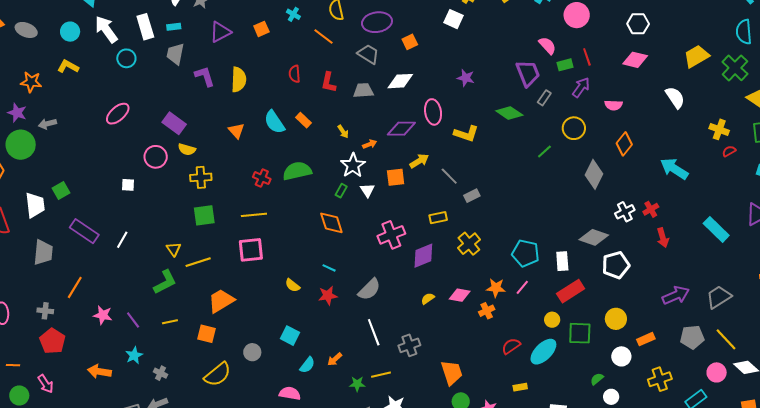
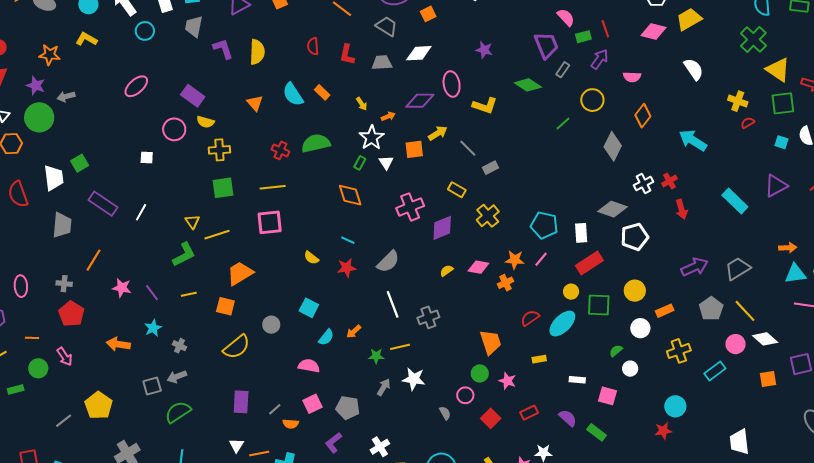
yellow trapezoid: (696, 56) -> (689, 19), moved
yellow rectangle: (438, 218) -> (457, 190), turned 42
gray pentagon: (692, 337) -> (711, 309), turned -30
orange trapezoid: (452, 373) -> (491, 342), moved

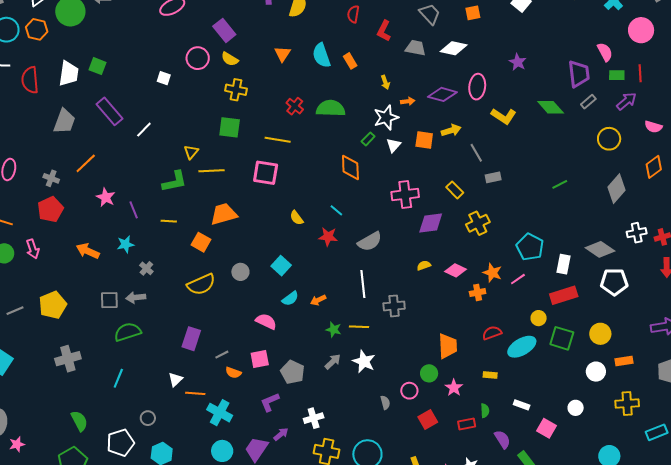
green line: (563, 123) -> (560, 184), moved
green square: (80, 163) -> (98, 66), turned 36
green semicircle: (616, 351) -> (485, 411), moved, turned 112

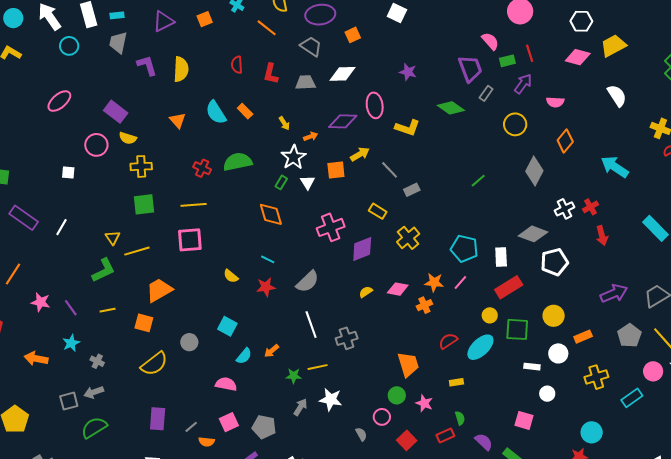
white rectangle: (522, 405) -> (532, 367), moved

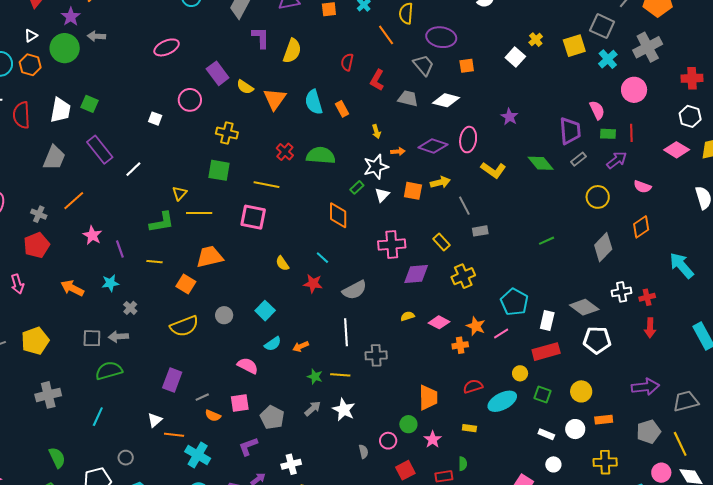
orange triangle: (178, 120) -> (275, 99), size x1.4
yellow semicircle: (128, 138) -> (245, 87), moved
green square: (517, 329) -> (542, 394), size x0.7

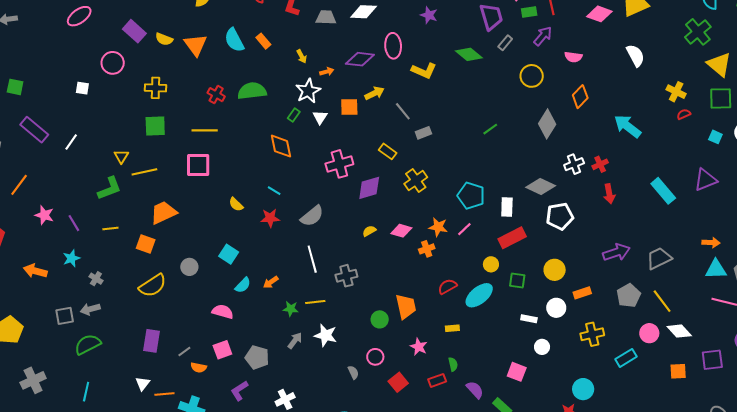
green circle: (408, 424) -> (380, 319), moved

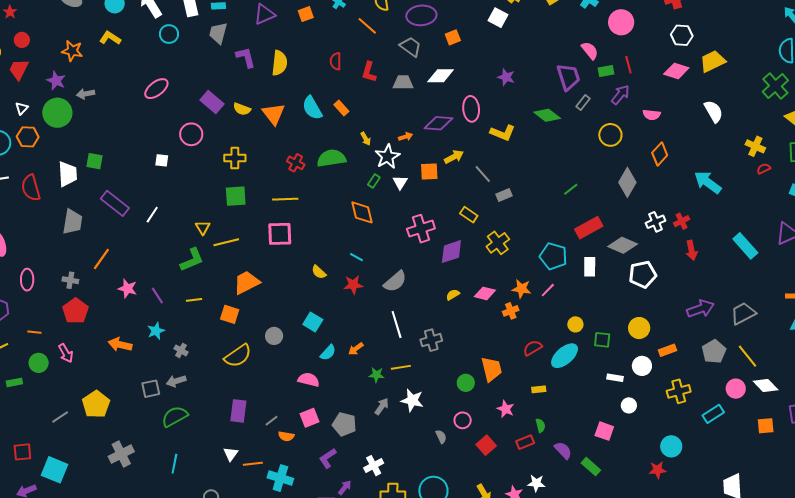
yellow arrow: (302, 56) -> (366, 139), moved
red rectangle: (512, 238) -> (589, 228), moved

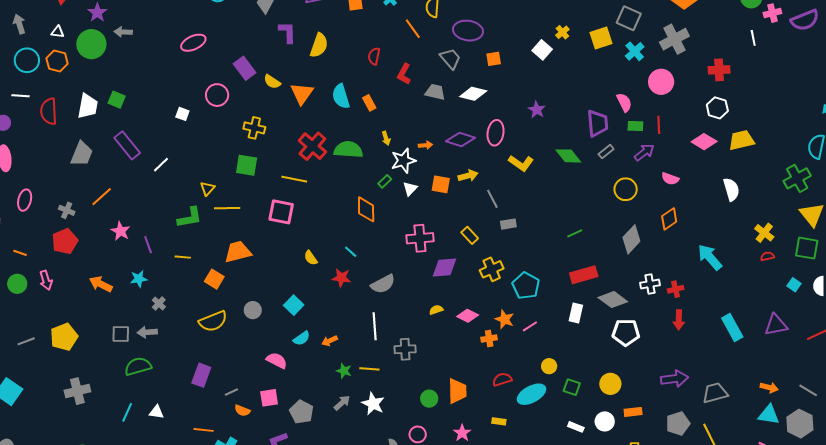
white triangle: (22, 108) -> (58, 32), turned 40
red cross: (296, 163) -> (312, 146), size x1.6
cyan pentagon: (553, 256) -> (526, 286), moved
white triangle: (231, 454) -> (156, 412), moved, turned 49

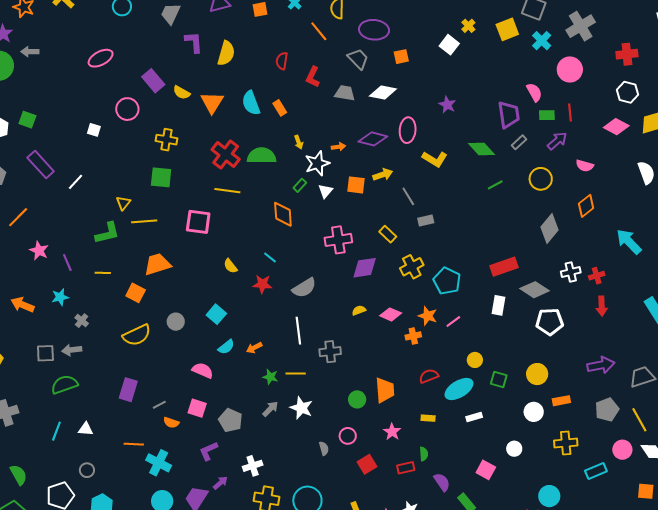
yellow line: (294, 179) -> (227, 191), moved
green line: (575, 233) -> (495, 185), moved
pink square: (269, 398) -> (197, 408), turned 30
white rectangle: (576, 427) -> (474, 417), moved, turned -35

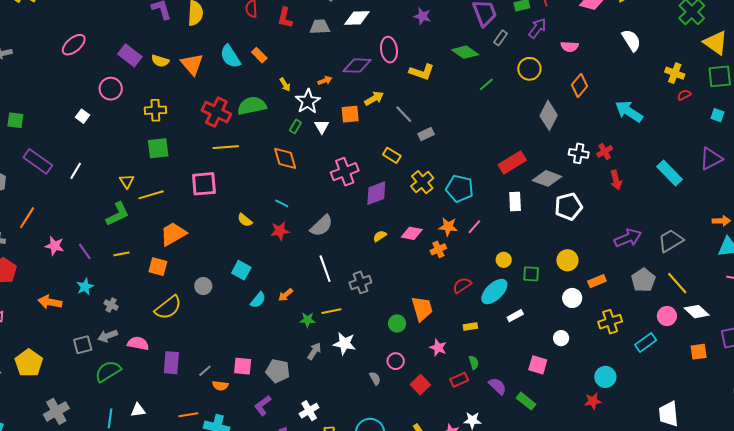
white square: (94, 130) -> (82, 116), turned 32
white cross: (571, 272) -> (579, 153), turned 36
pink semicircle: (203, 370) -> (138, 343), moved

